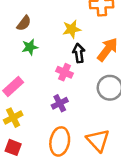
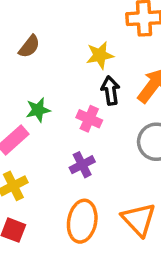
green star: (30, 47) -> (38, 110), moved

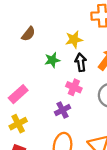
green star: (38, 110) -> (52, 60), moved
pink cross: (89, 119) -> (74, 87), moved

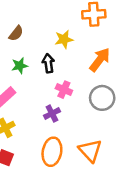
green star: (52, 60) -> (20, 66), moved
black arrow: (81, 62) -> (48, 63), moved

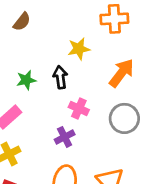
brown semicircle: (16, 33) -> (22, 22), moved

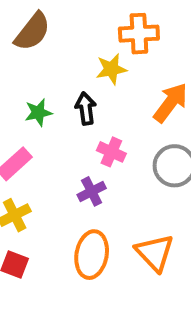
orange cross: (114, 19) -> (139, 34), moved
brown semicircle: (22, 22) -> (32, 32), size x1.5

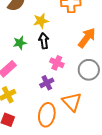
yellow star: (111, 69) -> (41, 21), moved
orange triangle: (155, 253) -> (72, 102), moved

